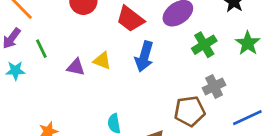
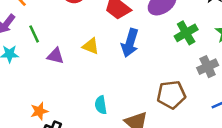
purple triangle: (76, 67) -> (55, 56), moved
gray cross: (214, 86) -> (208, 67), moved

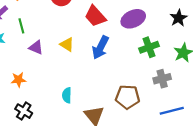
orange star: (39, 111) -> (18, 80), moved

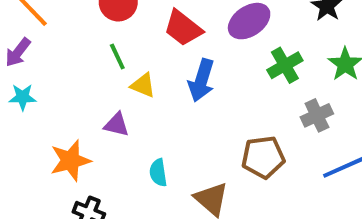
green line: (21, 26) -> (117, 56), moved
purple triangle: (36, 47) -> (117, 125), moved
orange star: (18, 80) -> (70, 161), size x1.5

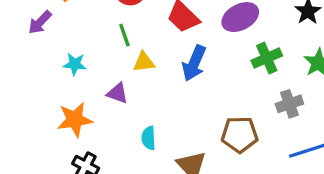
yellow triangle: (143, 85) -> (144, 62), turned -35
cyan star: (23, 97) -> (75, 64), moved

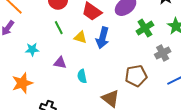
yellow triangle: (144, 62) -> (80, 37), moved, turned 32
orange star: (75, 120) -> (22, 83), moved
cyan semicircle: (149, 138) -> (82, 76), moved

